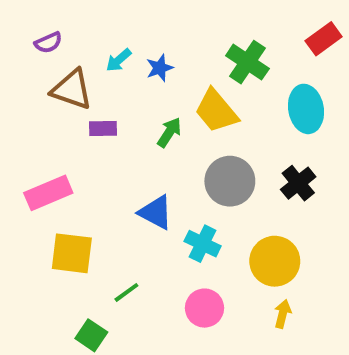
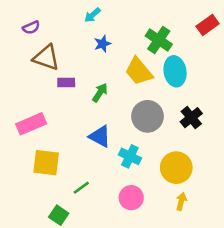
cyan arrow: (119, 60) -> (92, 15), moved
cyan ellipse: (306, 109) -> (175, 71), moved
green arrow: (169, 132) -> (100, 93), moved

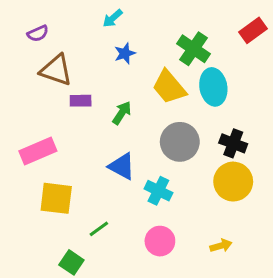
black cross: (191, 118) -> (233, 143), turned -30
yellow circle: (176, 168) -> (233, 182), moved
yellow arrow: (181, 201) -> (221, 246), turned 60

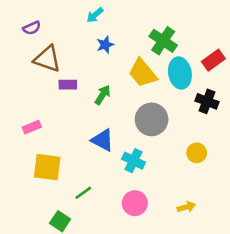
red rectangle: (253, 30) -> (213, 60), moved
black cross: (233, 143) -> (207, 101), moved
pink rectangle: (38, 151) -> (32, 127), size x0.6
yellow circle: (233, 182) -> (197, 153), size x0.6

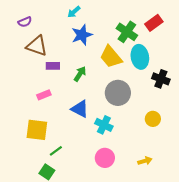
blue star: (105, 45) -> (82, 35), size x1.5
red rectangle: (213, 60) -> (154, 23), moved
pink rectangle: (32, 127) -> (44, 95), moved
green line: (83, 193) -> (56, 151), moved

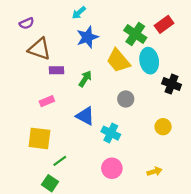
gray circle: (118, 93) -> (126, 99), size x0.6

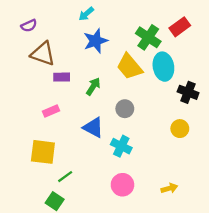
gray circle: (126, 99) -> (125, 109), moved
yellow circle: (163, 127) -> (180, 129), moved

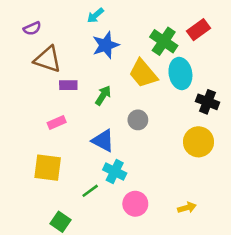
yellow circle: (180, 129) -> (199, 142), size x1.5
cyan cross: (121, 146) -> (115, 171), moved
green line: (65, 177) -> (90, 191), moved

